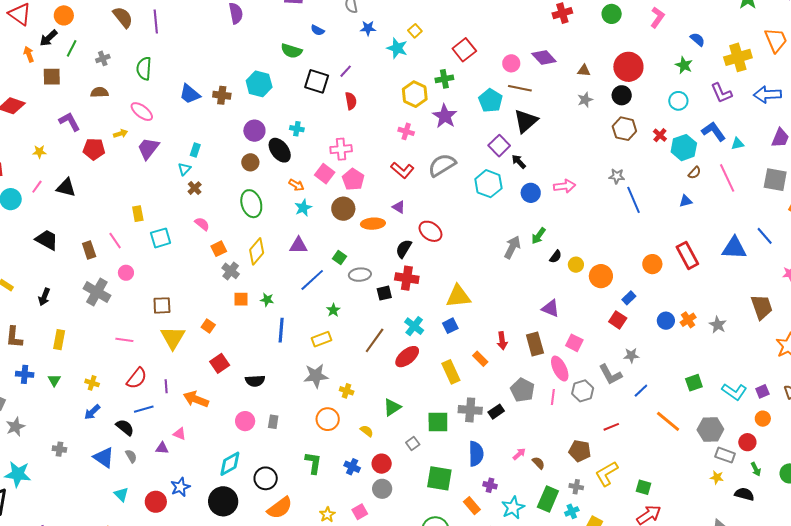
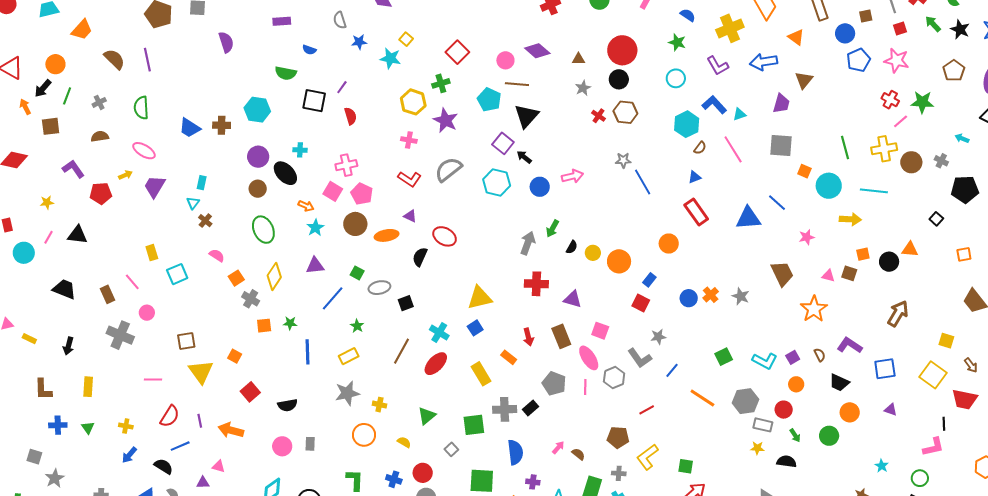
red cross: (660, 135) -> (598, 116), moved
red rectangle: (687, 255) -> (696, 212), moved
red cross: (407, 278) -> (536, 284), moved

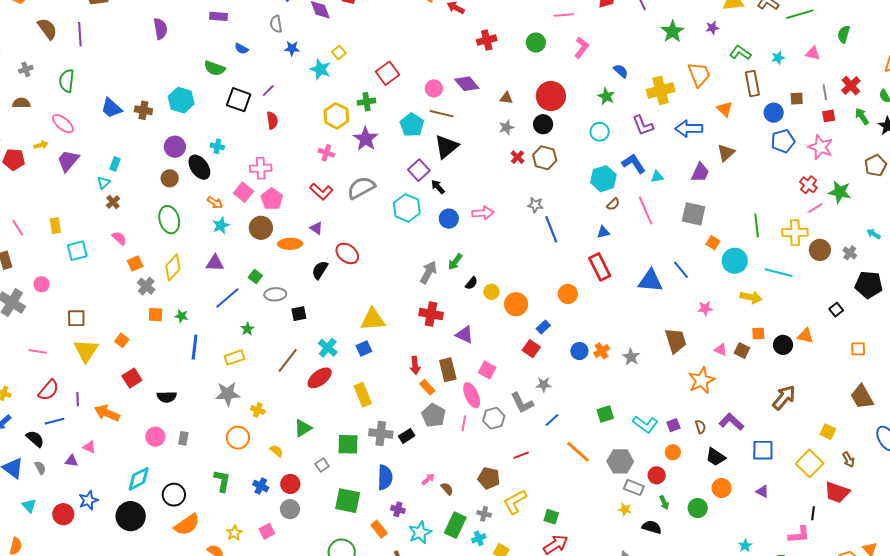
pink line: (132, 282) -> (18, 228), moved
orange rectangle: (509, 357) -> (427, 387), moved

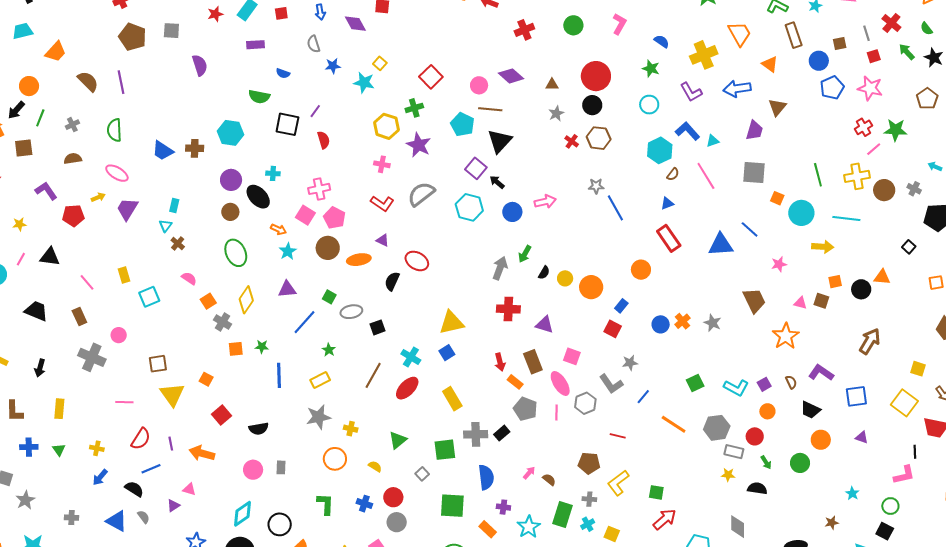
red cross: (808, 185) -> (863, 127), turned 30
red line: (521, 455) -> (618, 436), turned 42
purple triangle: (71, 461) -> (173, 506), turned -32

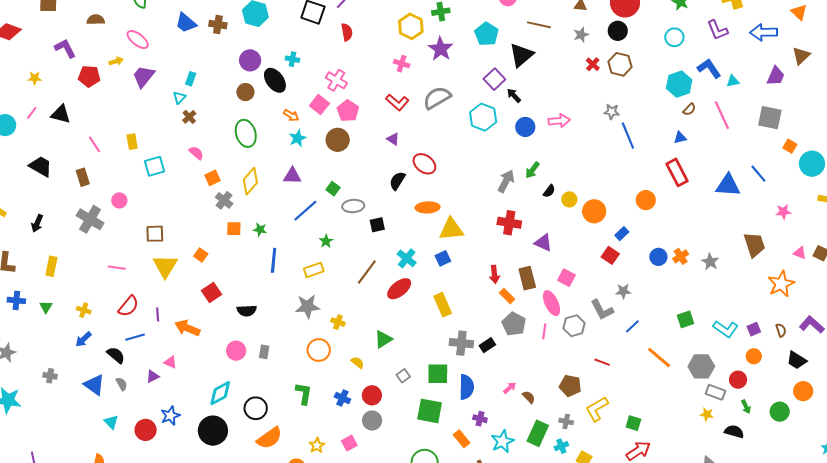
brown line: (490, 109) -> (539, 25), moved
pink cross: (319, 189) -> (336, 80), turned 35
orange ellipse: (359, 260) -> (428, 207), moved
green square: (445, 450) -> (438, 374), moved

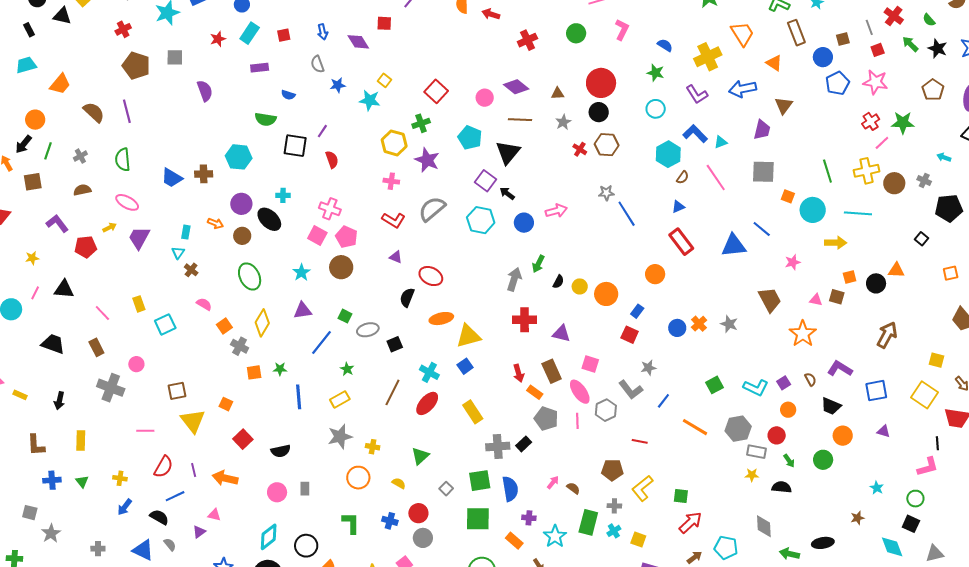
orange arrow: (291, 115) -> (215, 223), moved

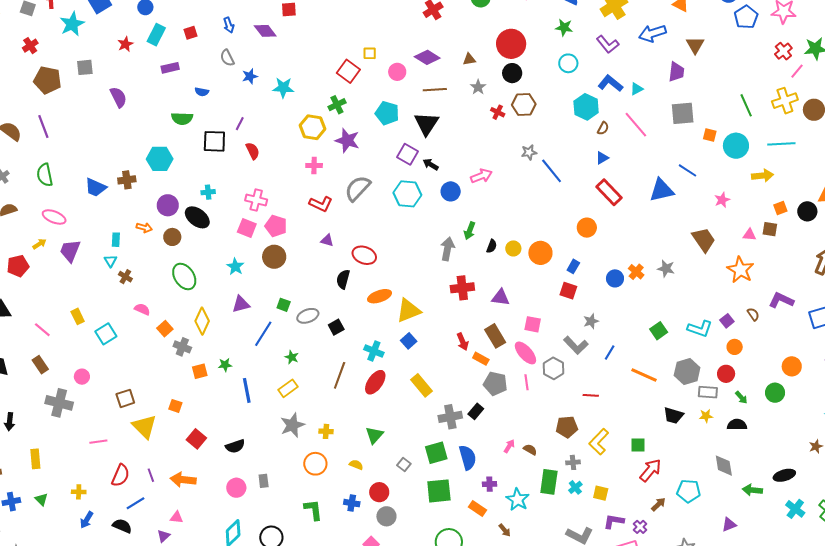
yellow square: (385, 80) -> (370, 53), moved, turned -32
black trapezoid: (831, 406) -> (673, 415), moved

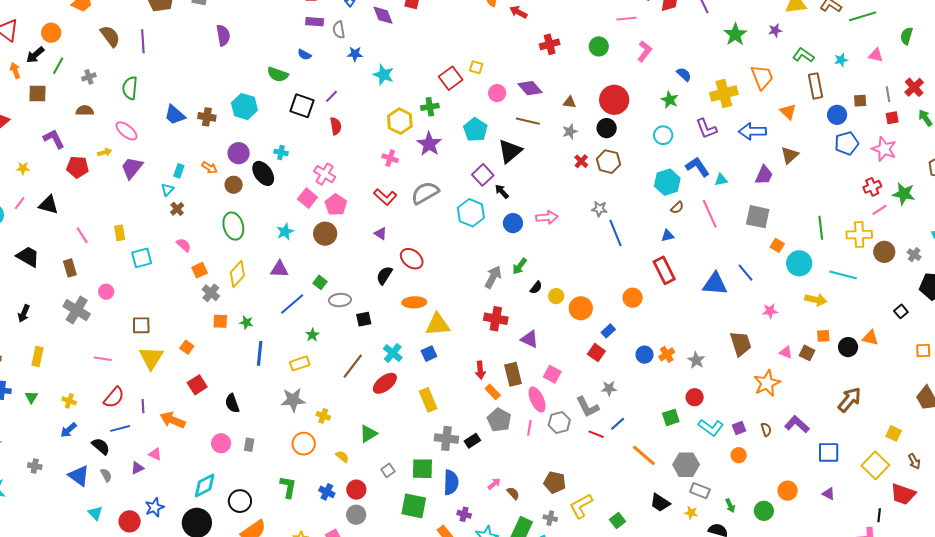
purple rectangle: (170, 68) -> (315, 22), moved
red circle: (726, 374) -> (695, 397), moved
red line: (591, 395) -> (596, 434), moved
green square: (638, 445) -> (617, 521), turned 35
black semicircle: (235, 446) -> (232, 403), turned 72

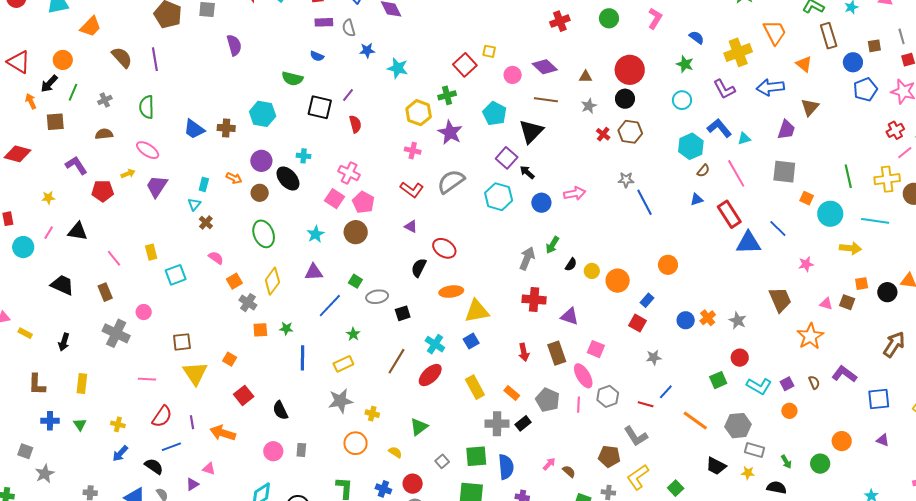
red rectangle: (664, 270) -> (729, 214), moved
orange rectangle: (493, 392) -> (512, 393), moved
gray L-shape: (588, 407) -> (636, 436), moved

